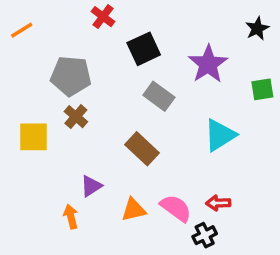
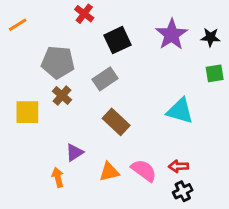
black star: (257, 28) -> (210, 37), moved, turned 30
purple star: (208, 64) -> (172, 34), moved
gray rectangle: (159, 96) -> (105, 79), moved, turned -70
cyan triangle: (220, 135) -> (180, 111), turned 48
black cross: (205, 235) -> (183, 191), moved

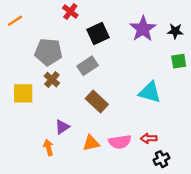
pink semicircle: (144, 170) -> (120, 142), turned 135
black cross: (183, 191) -> (161, 159), moved

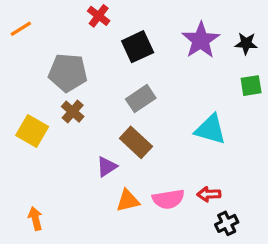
gray rectangle: (88, 66) -> (141, 99), moved
yellow square: (23, 93) -> (32, 131), turned 30
purple triangle: (62, 127) -> (107, 167), moved
orange arrow: (48, 148) -> (35, 219), moved

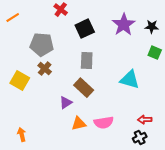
green square: (251, 86) -> (155, 53), turned 32
gray rectangle: (141, 99) -> (87, 61), turned -54
red arrow: (209, 194) -> (145, 120), moved

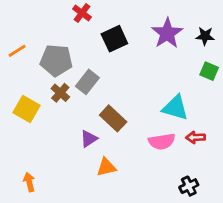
orange line: (13, 18) -> (17, 51), moved
gray rectangle: (87, 61) -> (87, 82), moved, turned 36
red arrow: (145, 120) -> (196, 137), moved
pink semicircle: (104, 123) -> (162, 141), moved

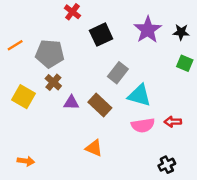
gray rectangle: (87, 82) -> (118, 73), moved
cyan triangle: (175, 108) -> (139, 95), moved
purple triangle: (89, 139) -> (71, 103), moved, turned 35
orange triangle: (106, 167) -> (94, 148), turned 36
orange arrow: (29, 182) -> (26, 161), turned 112

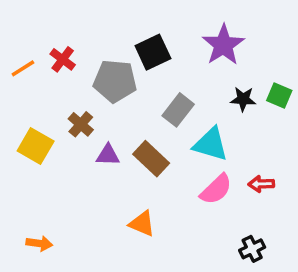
red cross: (72, 12) -> (63, 59), moved
black star: (181, 32) -> (243, 99), moved
gray pentagon: (50, 54) -> (115, 81), moved
pink semicircle: (143, 125) -> (216, 189), turned -35

